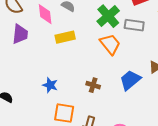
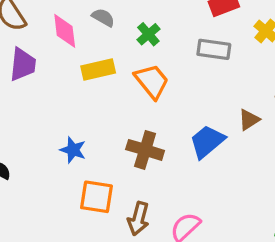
green cross: (108, 16) -> (148, 34), moved, size x0.6
orange trapezoid: (110, 44) -> (152, 81), moved
brown cross: (93, 85) -> (145, 150), size x1.5

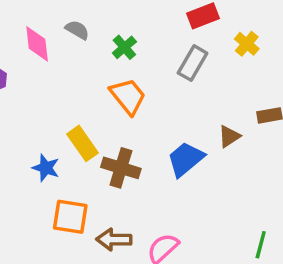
gray rectangle: (214, 49) -> (193, 63), turned -68
yellow rectangle: (98, 69) -> (82, 143), moved, turned 68
brown arrow: (138, 219) -> (114, 239), turned 76

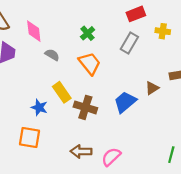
gray semicircle: (77, 30) -> (52, 55), moved
yellow cross: (247, 44) -> (163, 31), turned -32
orange square: (70, 217) -> (30, 137), moved

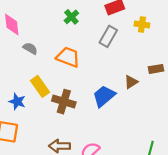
green cross: (88, 33) -> (71, 17), moved
orange trapezoid: (90, 63) -> (68, 57), turned -30

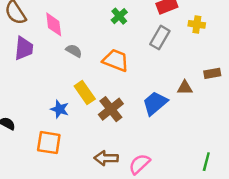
brown triangle: (131, 82) -> (185, 88), turned 32
brown cross: (64, 102) -> (111, 109), turned 35

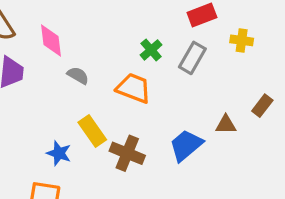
green cross: (119, 16) -> (151, 50), moved
brown rectangle: (212, 73) -> (262, 106), turned -42
brown cross: (111, 109) -> (127, 153), turned -30

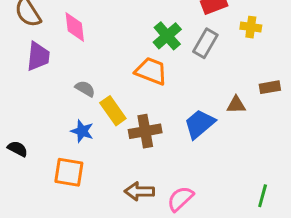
green cross: (151, 50) -> (167, 36), size x1.4
gray semicircle: (78, 75) -> (85, 89), moved
brown rectangle: (262, 106) -> (270, 87), turned 42
brown cross: (127, 153) -> (145, 131), turned -32

